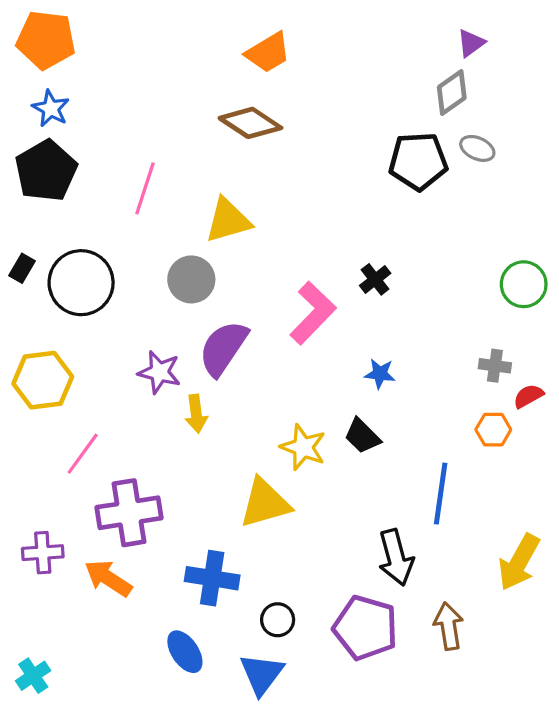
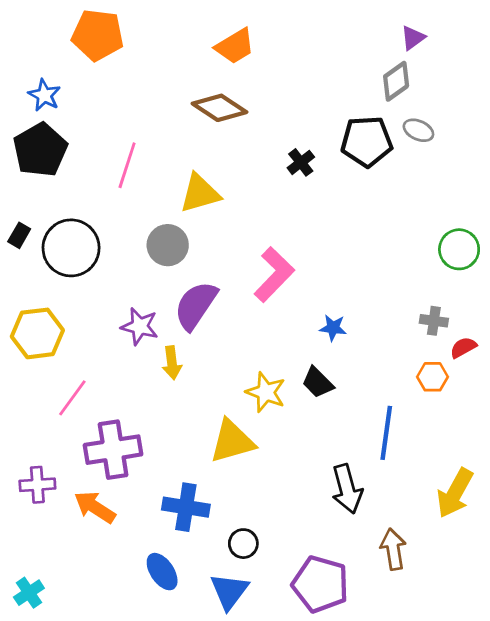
orange pentagon: (46, 40) -> (98, 35), moved
black cross: (375, 279) -> (301, 162), moved
purple pentagon: (365, 628) -> (320, 584), moved

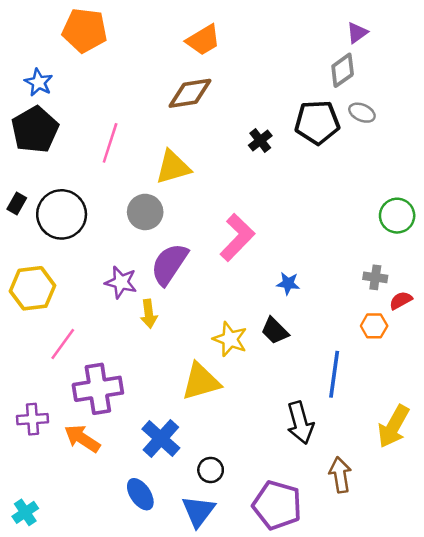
brown diamond: (220, 108) -> (190, 93), turned -42
blue cross: (186, 507) -> (161, 438), turned 33

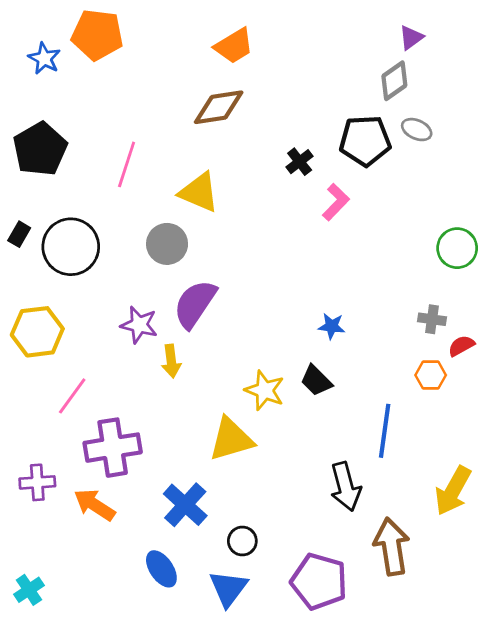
blue star: (39, 82) -> (44, 58), moved
yellow triangle: (173, 167) -> (199, 192), turned 39
pink L-shape: (237, 237) -> (336, 202), moved, size x0.7
brown arrow: (340, 475) -> (392, 547), size x1.4

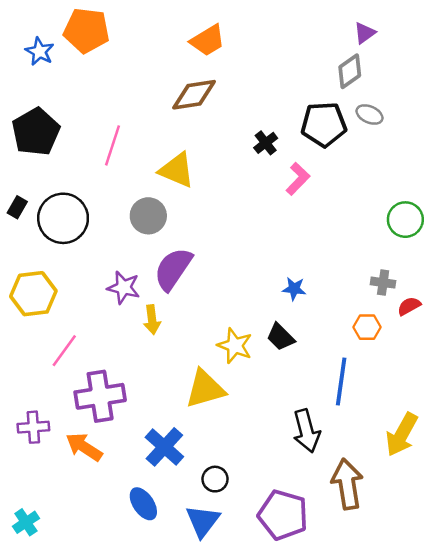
orange hexagon: (431, 375) -> (367, 327), moved

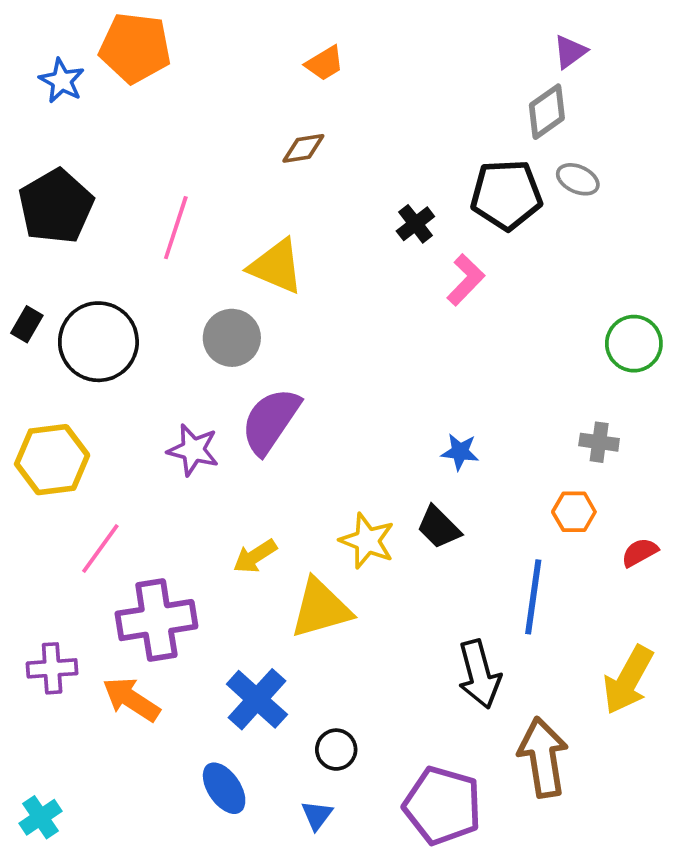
orange trapezoid: (208, 40) -> (325, 63), size x0.7
brown diamond: (194, 95) -> (303, 148), size x0.6
red semicircle: (409, 306) -> (640, 552), moved
yellow arrow: (152, 320) -> (255, 556), moved, turned 64
blue triangle: (203, 521) -> (317, 815), size x0.6

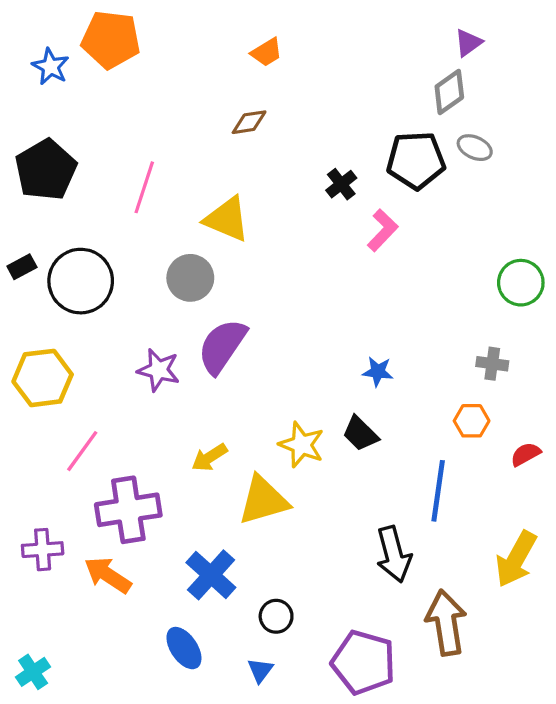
black rectangle: (27, 324) -> (22, 267), turned 32

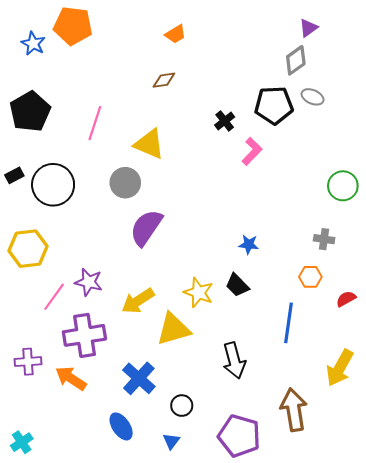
purple star: (159, 370) -> (89, 282), moved
yellow arrow: (209, 457) -> (138, 301), size x1.4
black arrow: (394, 554) -> (234, 361), moved

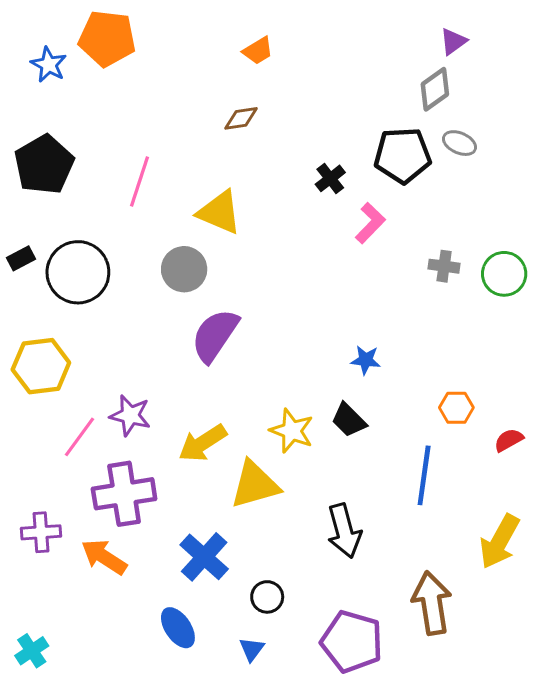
gray cross: (324, 239) -> (444, 266), moved

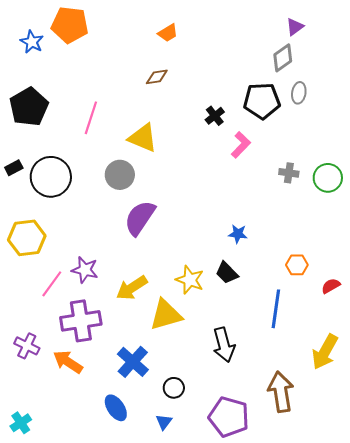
gray ellipse: (459, 143) -> (299, 93), turned 75
purple cross: (41, 532) -> (27, 346), turned 30

